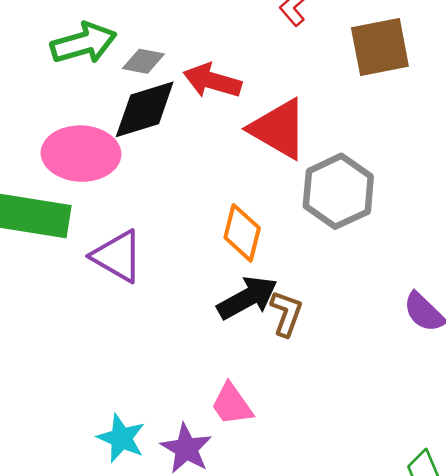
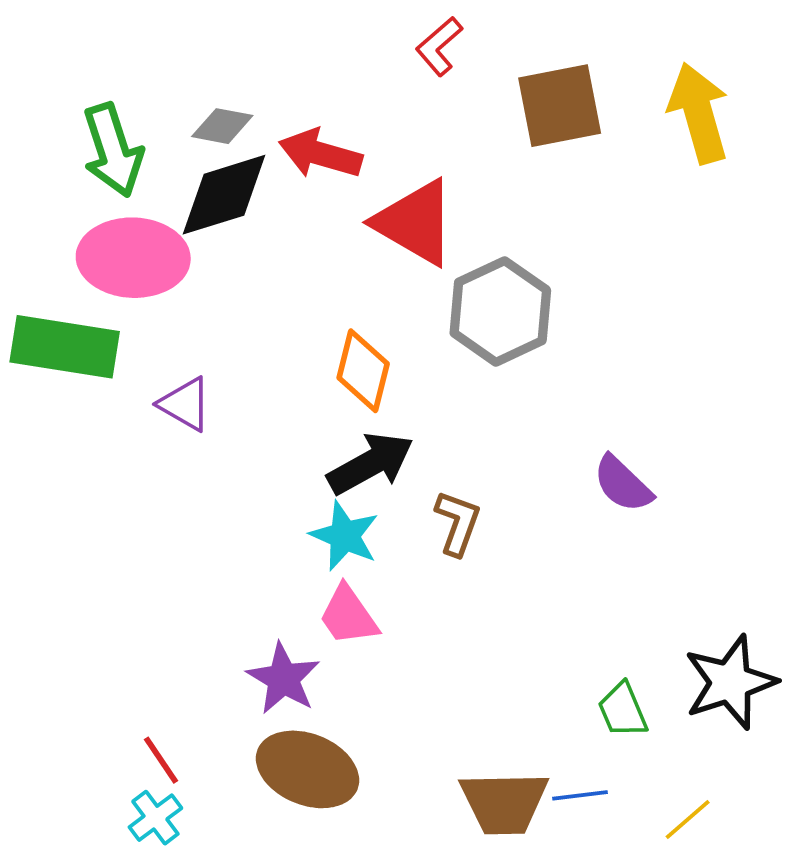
green arrow: (84, 43) -> (113, 150), moved, turned 88
purple triangle: (117, 256) -> (185, 404), size x0.7
brown L-shape: (286, 313) -> (458, 523), moved
cyan star: (121, 438) -> (345, 536), moved

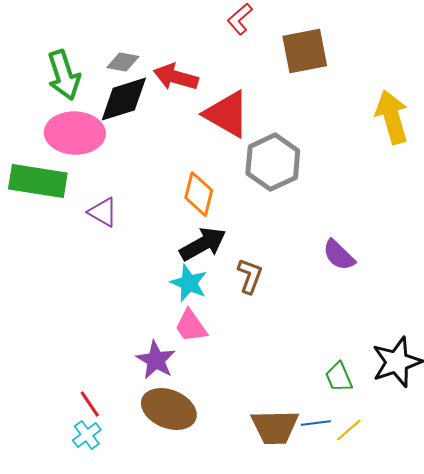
yellow arrow: (699, 113) -> (392, 117), moved
yellow line: (688, 819) -> (349, 430), moved

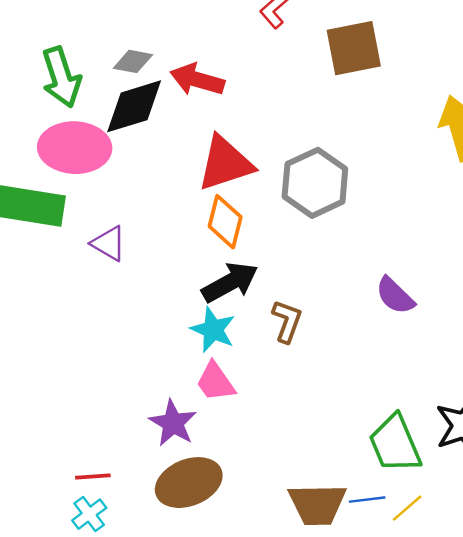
red triangle: (227, 114) -> (225, 163), moved, turned -48
green trapezoid: (339, 377) -> (395, 444), size x1.6
red line: (90, 404) -> (93, 476), turned -60
brown ellipse: (169, 409) -> (189, 483), turned -44

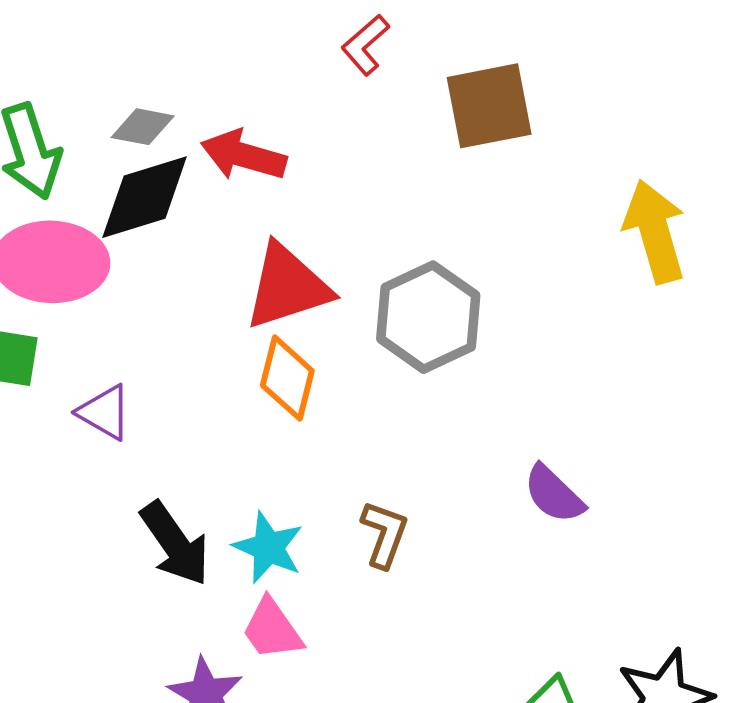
black arrow: (230, 282) -> (175, 544), moved, turned 84

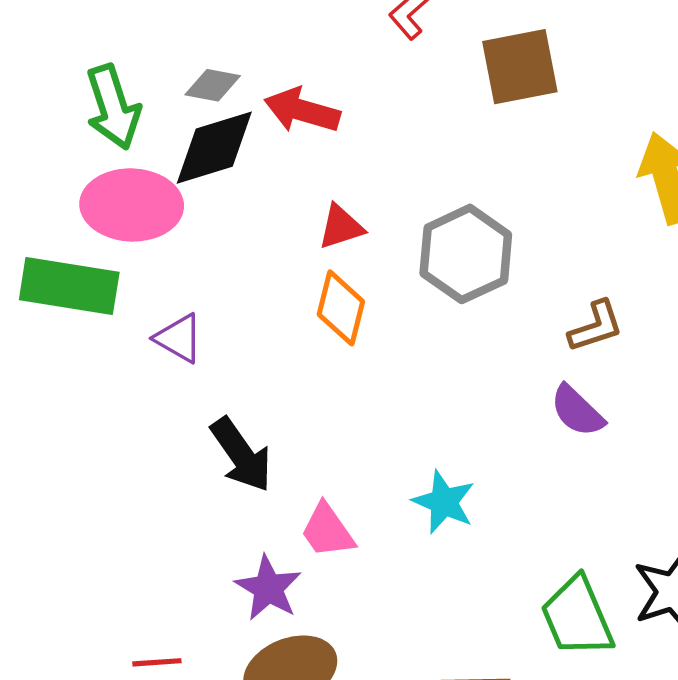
red triangle: (287, 287) -> (341, 227), size x0.6
brown L-shape: (384, 534) -> (596, 326), moved, turned 52
cyan star: (268, 547) -> (444, 502), moved

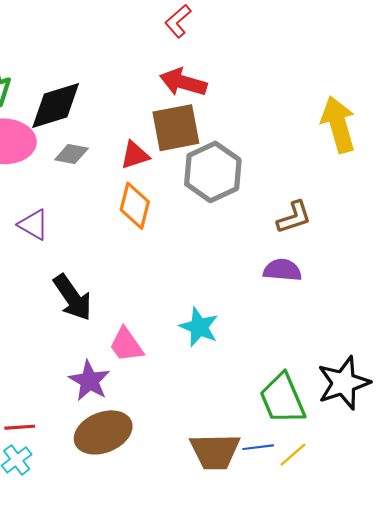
brown square: (520, 67) -> (176, 128), moved
gray diamond: (213, 85) -> (71, 154), moved
red arrow: (302, 110) -> (183, 82), moved
purple semicircle: (577, 411) -> (282, 270), turned 141

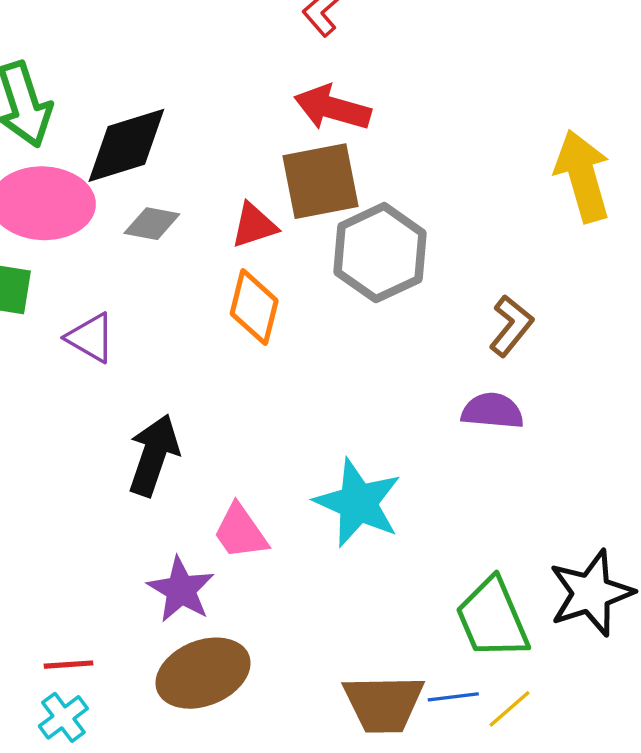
brown L-shape: (294, 217) -> (511, 326), turned -33
black arrow: (73, 297) -> (154, 455), turned -126
cyan star: (199, 327) -> (358, 503), size x1.4

